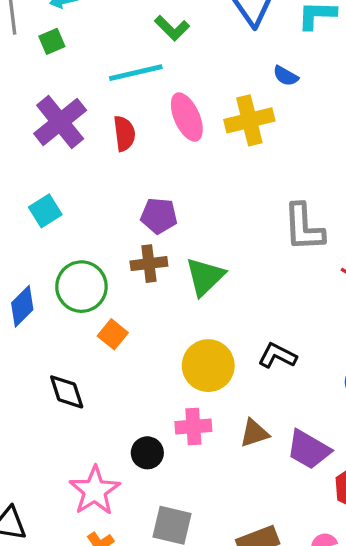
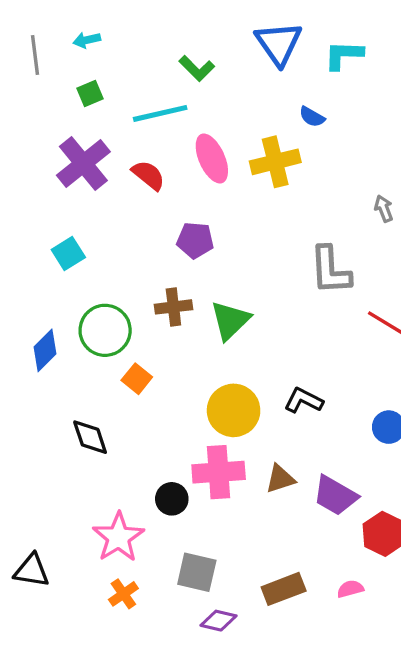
green square: (52, 41) -> (90, 93), moved
red semicircle: (124, 134) -> (148, 175), turned -44
purple pentagon: (159, 216) -> (195, 240), moved
pink cross: (193, 426) -> (219, 472), size x1.4

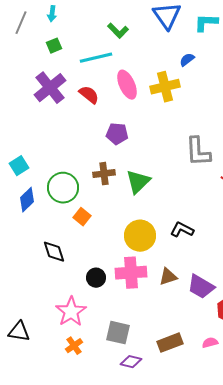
cyan arrow: (87, 40) -> (52, 14), turned -70
gray line: (35, 55) -> (21, 23), turned 30
blue semicircle: (312, 117) -> (187, 60), turned 112
cyan square: (68, 254) -> (19, 166), moved
black circle: (172, 499) -> (96, 278), moved

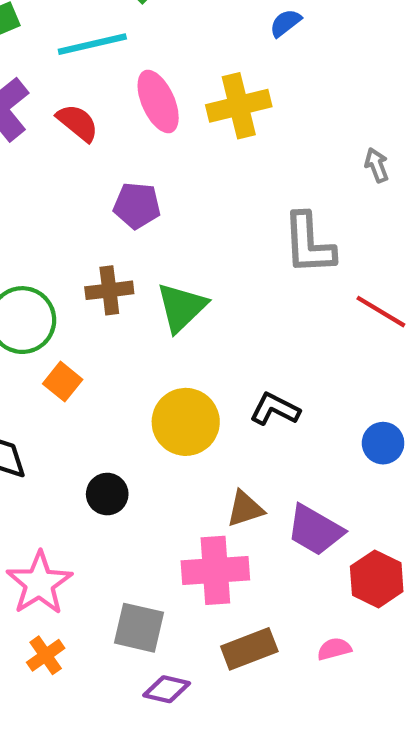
blue semicircle: (187, 60) -> (285, 23), moved
pink cross: (131, 273) -> (215, 570), moved
black circle: (96, 278) -> (107, 494), moved

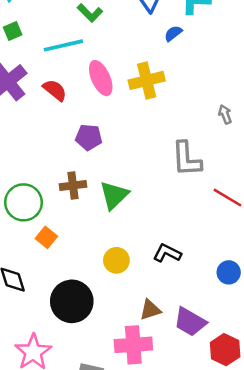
yellow circle: (186, 422) -> (116, 260), size x0.7
black circle: (107, 494) -> (72, 301), size x1.8

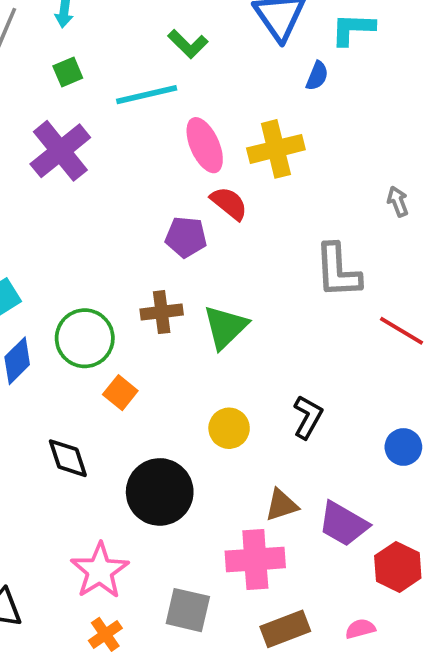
blue semicircle: (173, 33) -> (317, 76), turned 150
red semicircle: (55, 90) -> (229, 203), moved
black L-shape: (167, 253) -> (308, 417), turned 92

